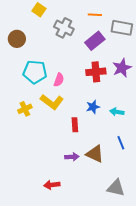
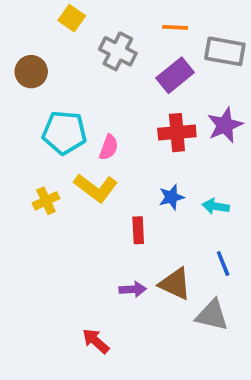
red arrow: (52, 185) -> (96, 341), turned 49
gray triangle: (116, 188) -> (212, 315), moved

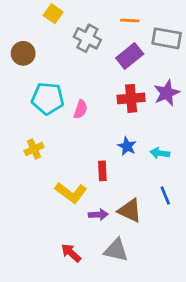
yellow L-shape: (96, 188) -> (71, 193), moved
blue star: (171, 197) -> (127, 146), turned -30
gray triangle: (212, 315) -> (116, 250), moved

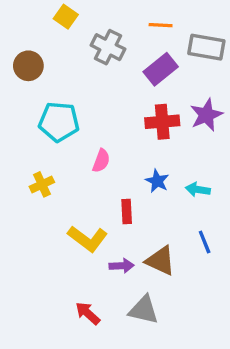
pink semicircle: (81, 109) -> (101, 161), moved

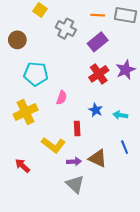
gray rectangle: (206, 47) -> (126, 15), moved
red cross: (162, 122) -> (99, 74), turned -30
yellow cross: (42, 184) -> (26, 112), size x1.6
gray triangle: (144, 310) -> (75, 184), moved, turned 30
red arrow: (88, 313) -> (22, 166), moved

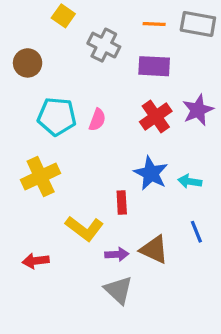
purple rectangle: (98, 42) -> (154, 66), turned 42
pink semicircle: (62, 98) -> (97, 120), moved
blue star: (96, 110) -> (151, 173), size x1.5
red arrow: (22, 166) -> (36, 261), turned -49

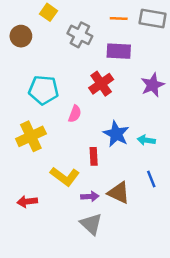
brown circle: (28, 63) -> (21, 36), moved
red cross: (156, 116) -> (101, 84), moved
pink semicircle: (97, 120) -> (75, 114), moved

